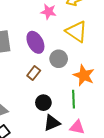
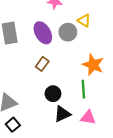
yellow triangle: (76, 32) -> (84, 21), size x0.6
gray circle: (59, 59) -> (68, 32), moved

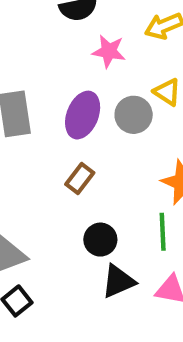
purple ellipse: (43, 33) -> (83, 115), turned 50

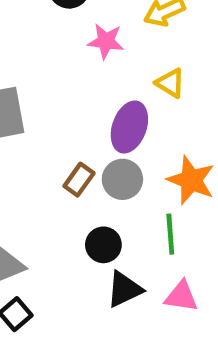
purple ellipse: (83, 115) -> (129, 127), moved
gray circle: (134, 115) -> (122, 179), moved

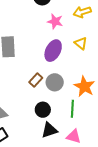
purple ellipse: (129, 127) -> (53, 51), moved

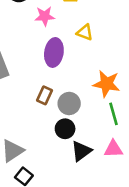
gray circle: (55, 82) -> (69, 103), moved
green line: (72, 109) -> (113, 114), moved

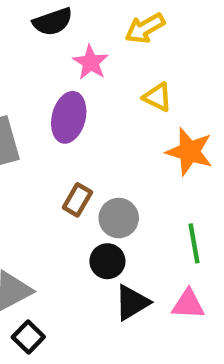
pink star: (45, 16) -> (91, 62), turned 30
purple ellipse: (54, 52) -> (69, 117), moved
orange star: (106, 84) -> (189, 152), moved

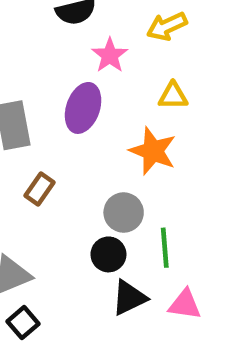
yellow triangle: (157, 97) -> (173, 96), turned -32
orange star: (189, 152) -> (153, 151), moved
brown rectangle: (77, 200) -> (40, 189), moved
green line: (194, 243) -> (165, 248), moved

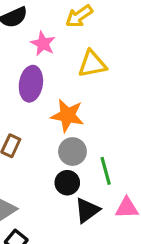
yellow triangle: (173, 96) -> (92, 64), size x1.4
orange star: (153, 151) -> (67, 115), moved

